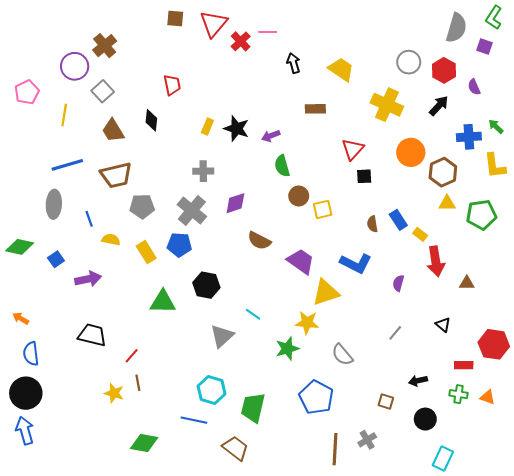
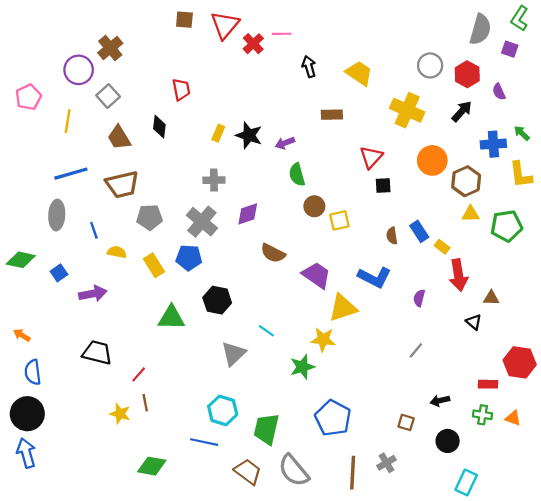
black triangle: (443, 325) -> (474, 322), moved
gray semicircle: (342, 355) -> (294, 470), moved, size x1.4

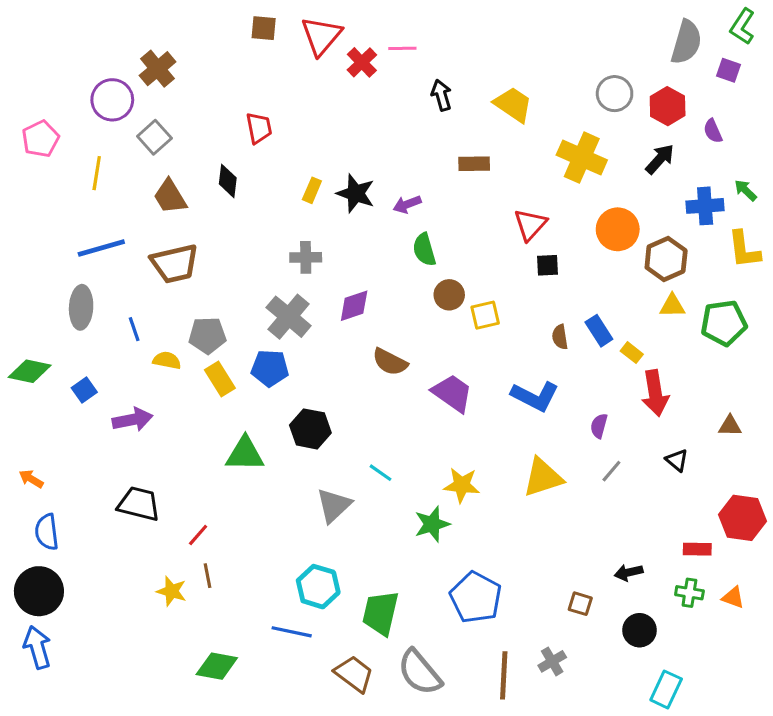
gray pentagon: (150, 217) -> (207, 335), moved
brown triangle: (491, 298) -> (730, 426), moved
yellow triangle: (343, 308) -> (543, 477), moved
gray line: (416, 350) -> (611, 471), moved

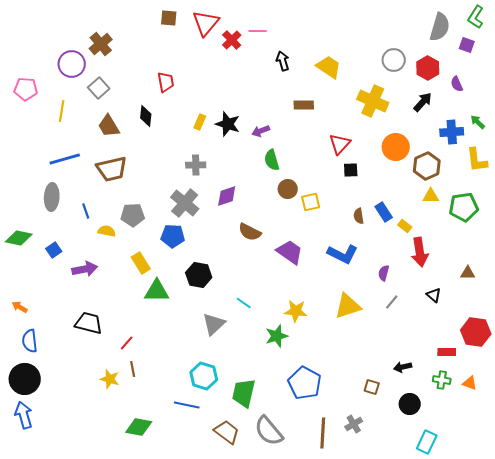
pink pentagon: (41, 139) -> (26, 89), turned 30
yellow rectangle: (220, 379) -> (141, 263), moved

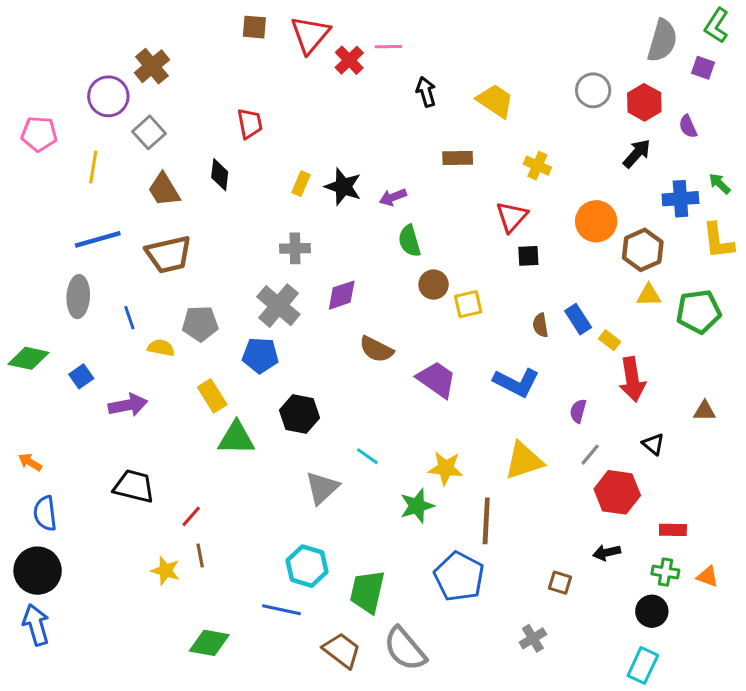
yellow cross: (373, 101) -> (537, 166), moved, size x0.6
red hexagon: (476, 332) -> (617, 492), moved
black circle: (410, 404) -> (652, 611), moved
brown line: (323, 433) -> (486, 521), moved

